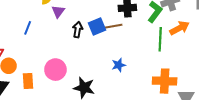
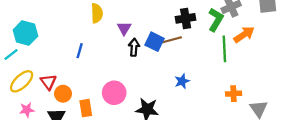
purple triangle: (58, 11) -> (124, 28), moved
blue square: (97, 26) -> (155, 42), turned -36
orange cross: (165, 81) -> (234, 94), size x0.6

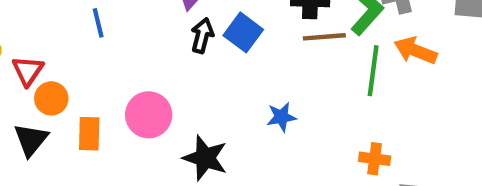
orange arrow: (244, 35) -> (415, 51), turned -135
brown line: (171, 40) -> (324, 37), moved
blue line: (80, 51) -> (98, 23), turned -40

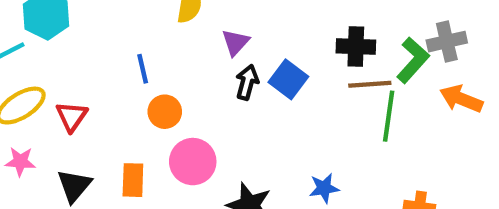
green line: (373, 71) -> (389, 116), moved
orange circle: (51, 98) -> (165, 112), moved
blue star: (281, 117) -> (324, 188), moved

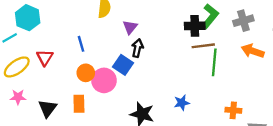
green L-shape: (413, 60) -> (210, 16), moved
blue square: (288, 79) -> (123, 65), moved
orange circle: (165, 112) -> (86, 73), moved
red triangle: (72, 116) -> (45, 58), moved
pink circle: (193, 162) -> (104, 80), moved

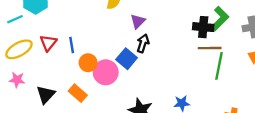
blue line: (81, 44) -> (72, 45), moved
orange rectangle: (79, 104) -> (78, 93), turned -54

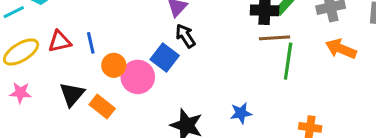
red triangle: (48, 43) -> (60, 41), turned 42
black arrow: (143, 43) -> (185, 36), turned -48
black triangle: (46, 95) -> (72, 94), moved

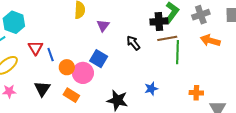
black arrow: (185, 36) -> (133, 43), moved
red triangle: (60, 41) -> (35, 48), moved, turned -42
orange rectangle: (102, 107) -> (71, 95), moved

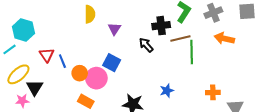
black cross: (159, 21) -> (161, 26), moved
black triangle: (42, 89) -> (35, 88), moved

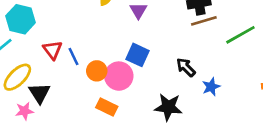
brown line: (180, 38) -> (204, 21), moved
black arrow: (146, 45) -> (186, 67), moved
green line: (192, 52) -> (240, 35), turned 65

